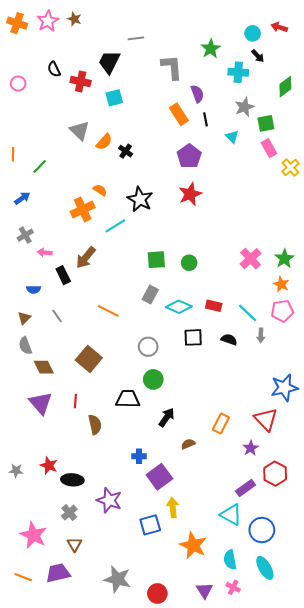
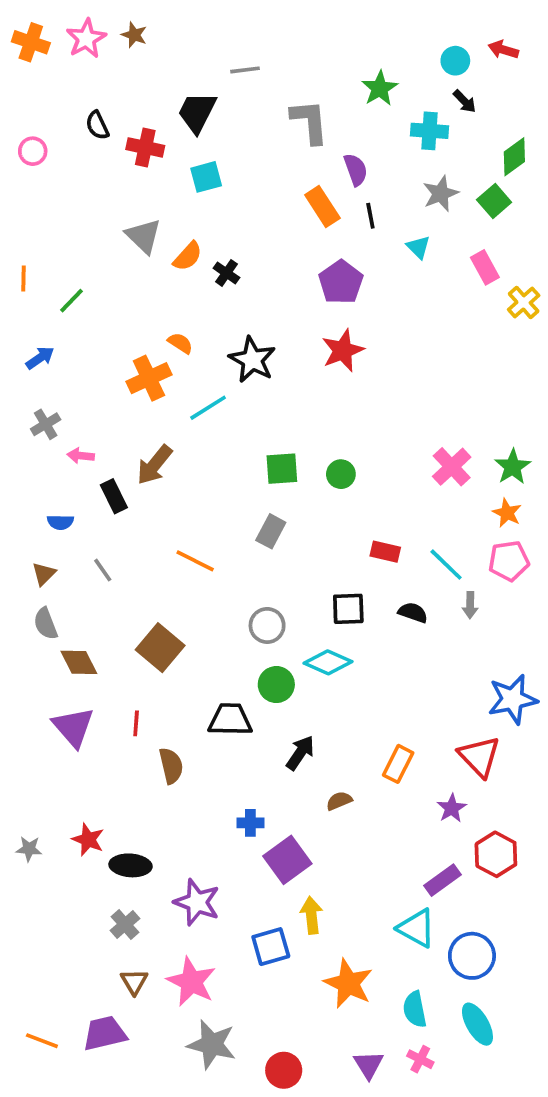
green square: (266, 123) -> (494, 201), moved, turned -30
cyan diamond: (179, 307) -> (328, 662), moved
pink star: (33, 535) -> (191, 982), moved

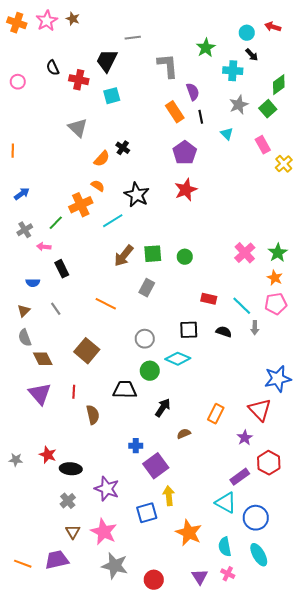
orange semicircle: (188, 256) -> (102, 159), moved
green line: (71, 301) -> (56, 223), moved
brown arrow: (154, 465) -> (124, 256), moved

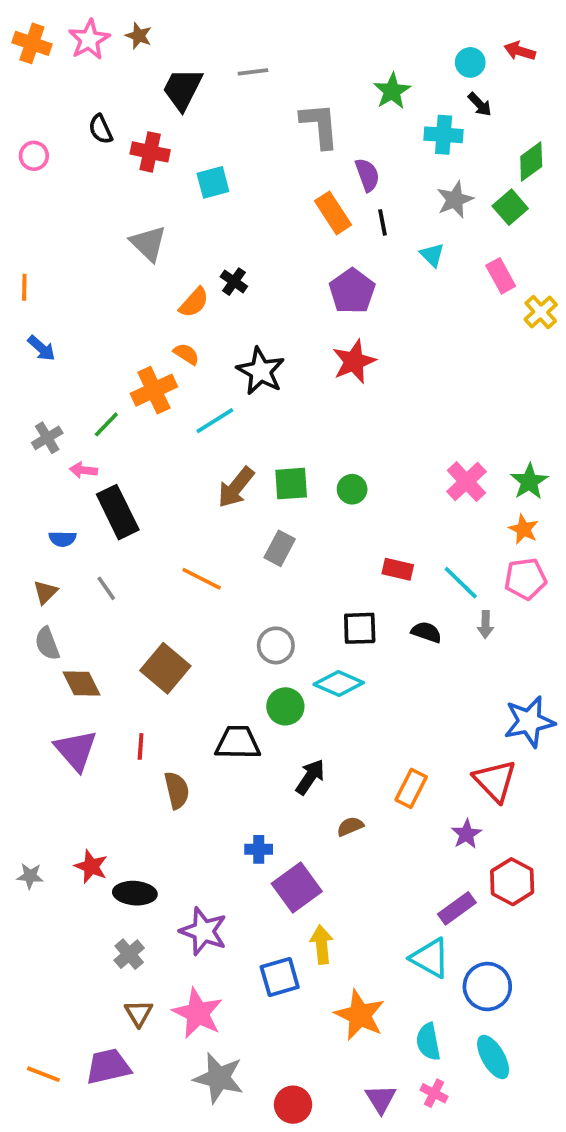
black trapezoid: (107, 61) -> (182, 89), moved
blue arrow: (22, 194) -> (42, 348), moved, turned 77
black rectangle: (62, 269) -> (118, 512), size x1.5

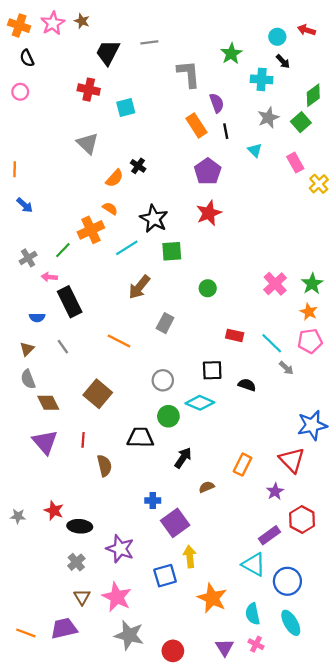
black semicircle: (101, 129) -> (27, 58), moved
green square: (291, 484) -> (172, 251), moved
gray arrow: (485, 624) -> (286, 368), turned -48
black semicircle: (426, 632) -> (247, 385), moved

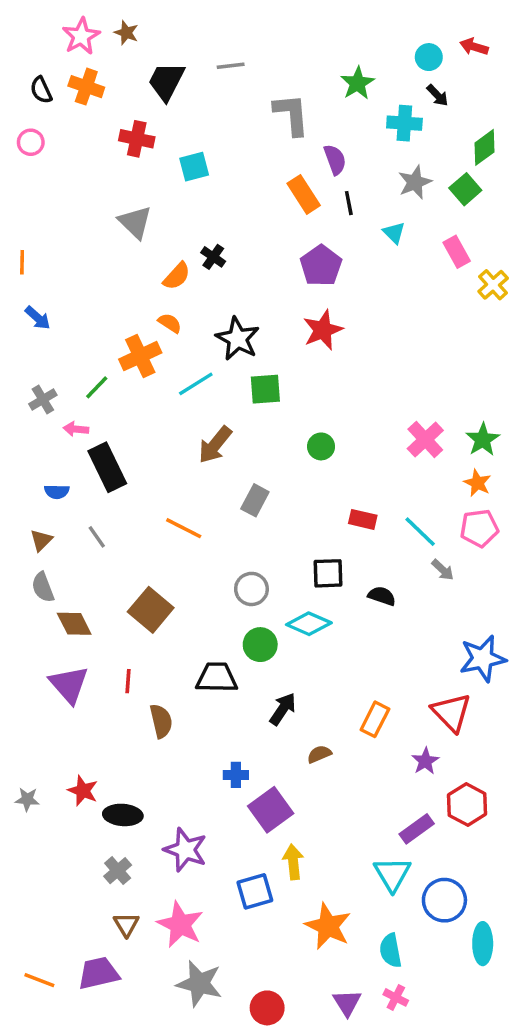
orange cross: (19, 26) -> (86, 87), moved
cyan triangle: (254, 564) -> (392, 874), turned 30
cyan ellipse: (291, 623) -> (483, 944), moved, turned 30

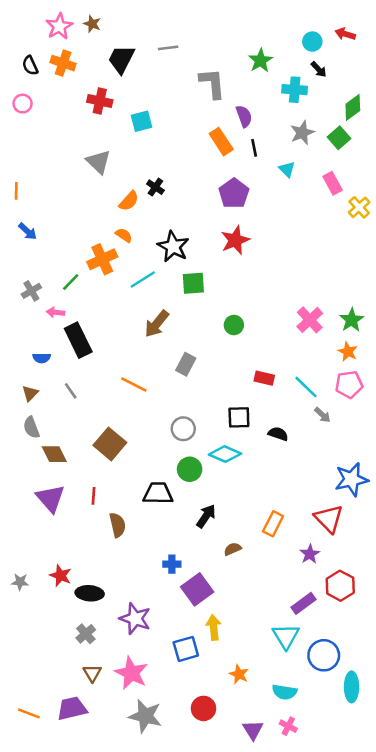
orange star: (328, 926) -> (239, 674), size x0.6
cyan semicircle: (391, 951) -> (284, 692), turned -70
red circle: (267, 1008) -> (204, 708), moved

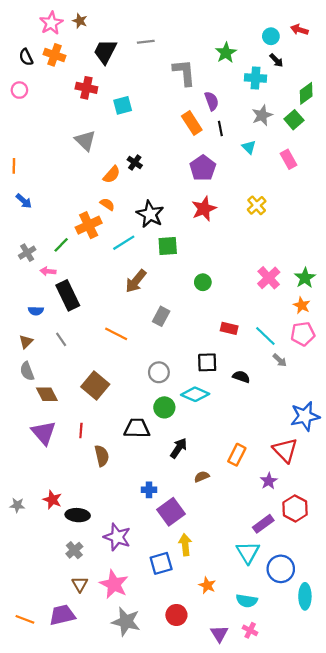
yellow cross: (359, 207) -> (257, 205), moved

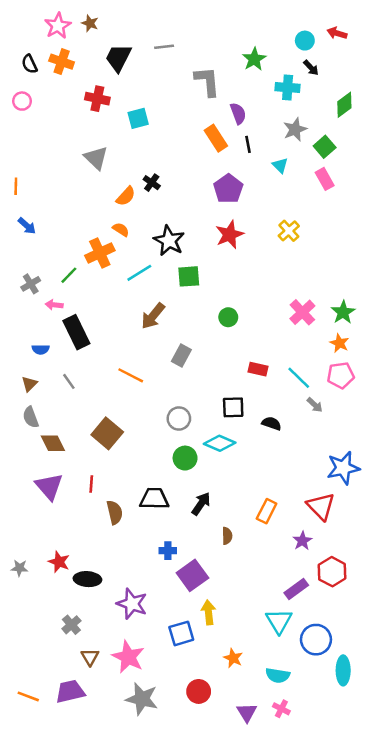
green square: (294, 120) -> (325, 147), moved
black trapezoid: (137, 428) -> (154, 499), moved
brown semicircle: (202, 477) -> (227, 536), turned 112
gray cross: (74, 550) -> (71, 625), moved

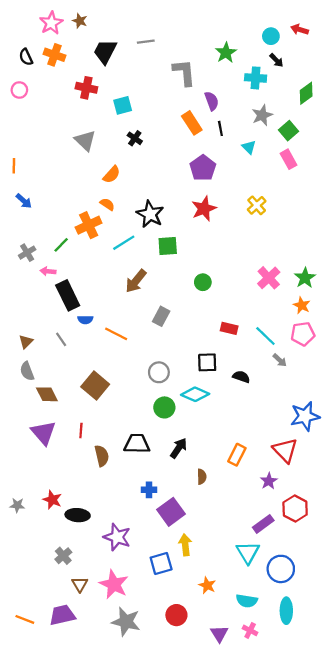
black cross: (152, 183) -> (135, 138), moved
blue semicircle: (41, 349) -> (85, 320), moved
cyan ellipse: (343, 670) -> (286, 611), moved

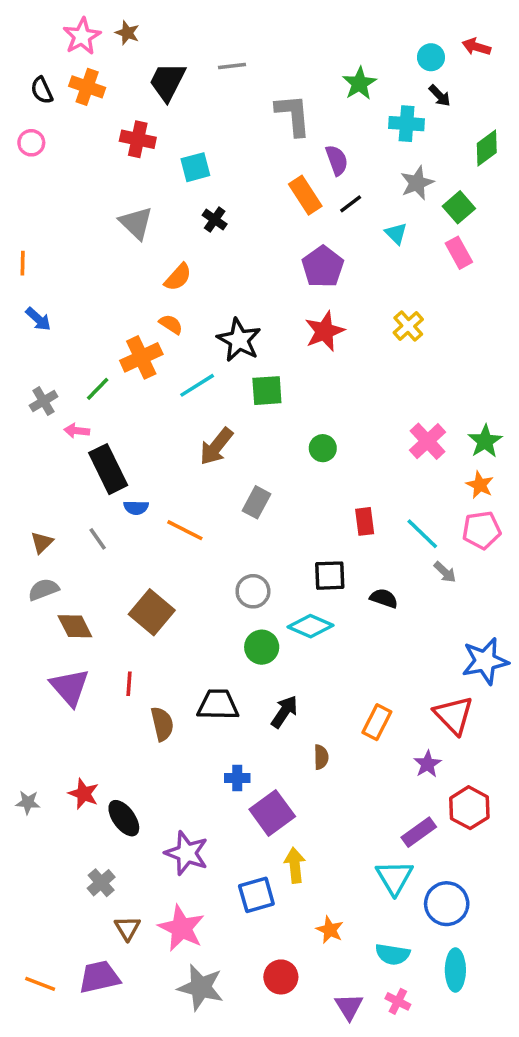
black line: (220, 128) -> (351, 204), turned 64
red rectangle: (229, 328) -> (365, 521), turned 70
gray semicircle: (27, 371) -> (44, 590), turned 90
black ellipse: (78, 515) -> (124, 818), turned 50

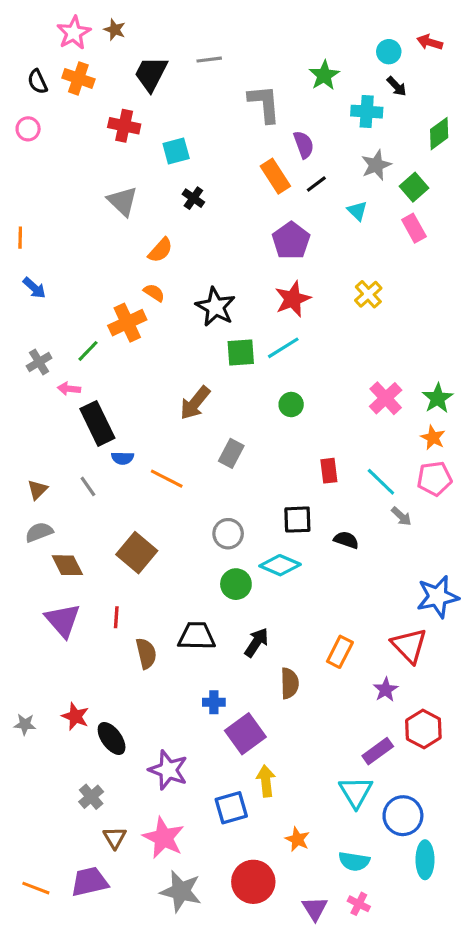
cyan line: (197, 385) -> (283, 348), moved
brown semicircle: (321, 757) -> (290, 683), size x1.4
cyan ellipse: (455, 970) -> (425, 860), moved
red circle: (281, 977) -> (253, 882), size x1.4

